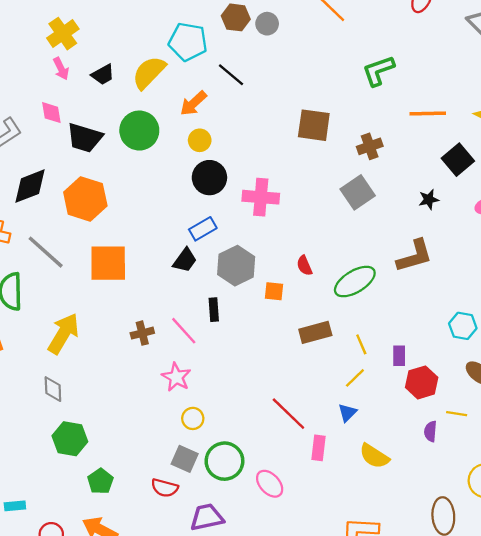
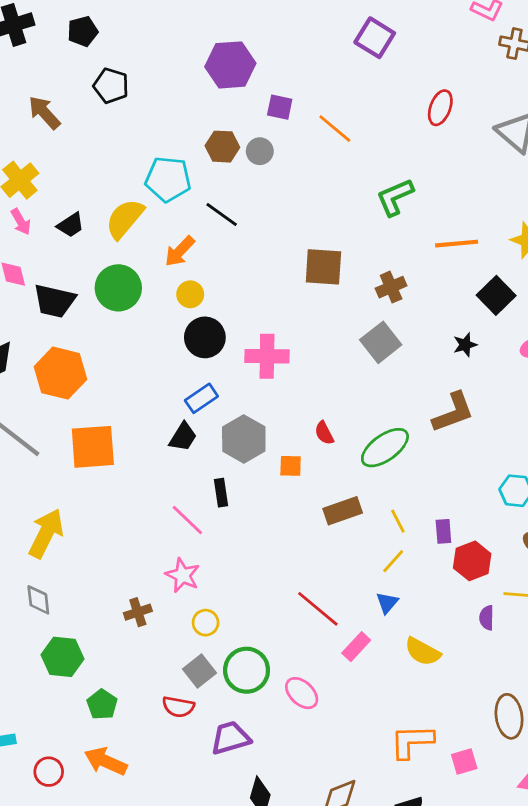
brown cross: (142, 333) -> (138, 612), moved
pink rectangle: (319, 448) -> (356, 647), turned 40
gray square: (185, 459) -> (199, 671), turned 32

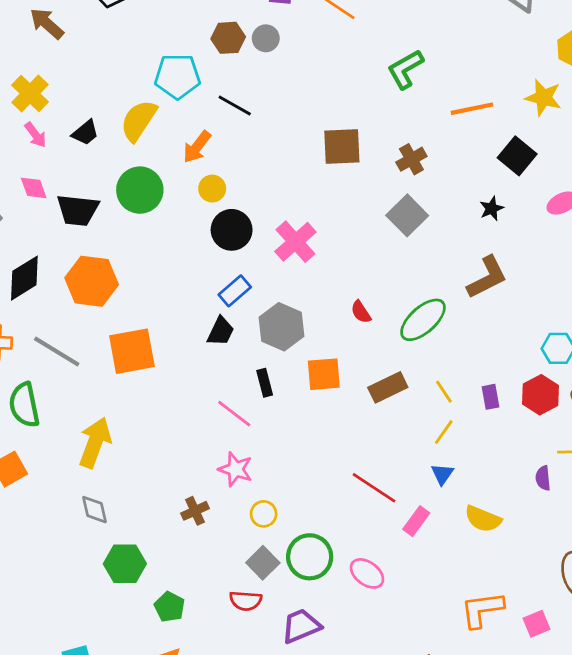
pink cross: (267, 356) -> (295, 242), turned -36
orange square: (291, 466) -> (324, 374), moved, size x1.5
red hexagon: (472, 561) -> (540, 395), moved

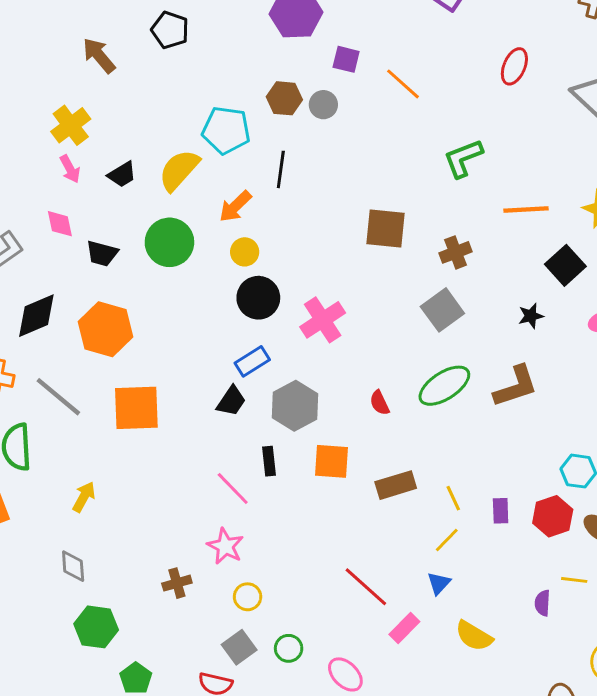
black line: (235, 105) -> (281, 169), turned 60
black trapezoid: (78, 210) -> (102, 253), size x0.7
green ellipse: (423, 320) -> (444, 386), moved
yellow arrow: (95, 443) -> (84, 497), size x0.6
green circle: (310, 557) -> (289, 648), size x0.6

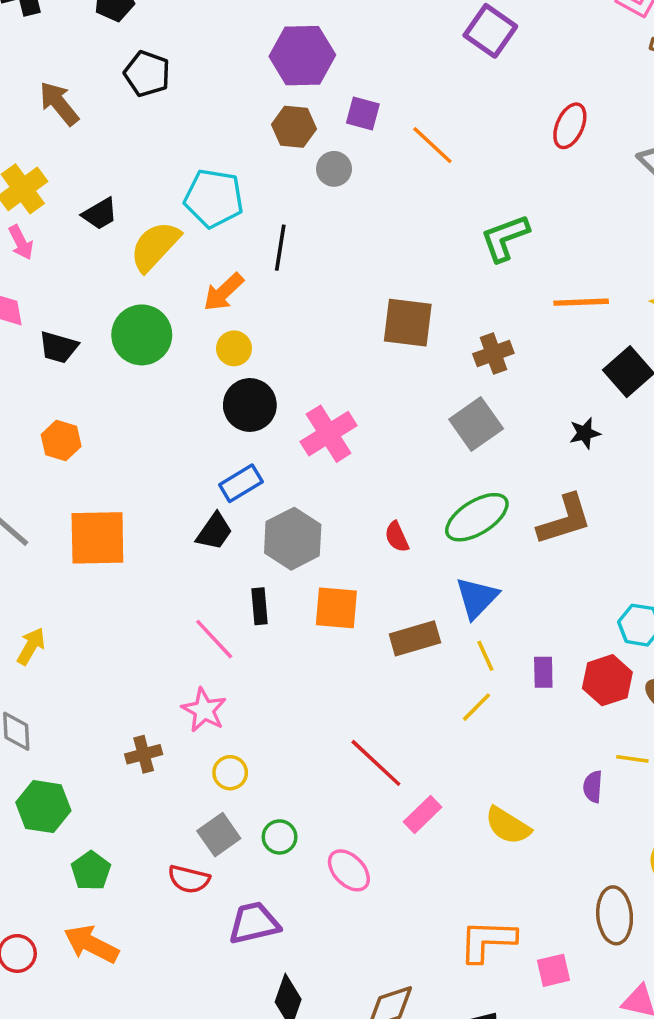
brown hexagon: (284, 98) -> (294, 127), moved
black trapezoid: (122, 174) -> (100, 214), moved
orange hexagon: (105, 329) -> (61, 440), size x0.6
blue triangle: (439, 583) -> (477, 598), moved, size x1.5

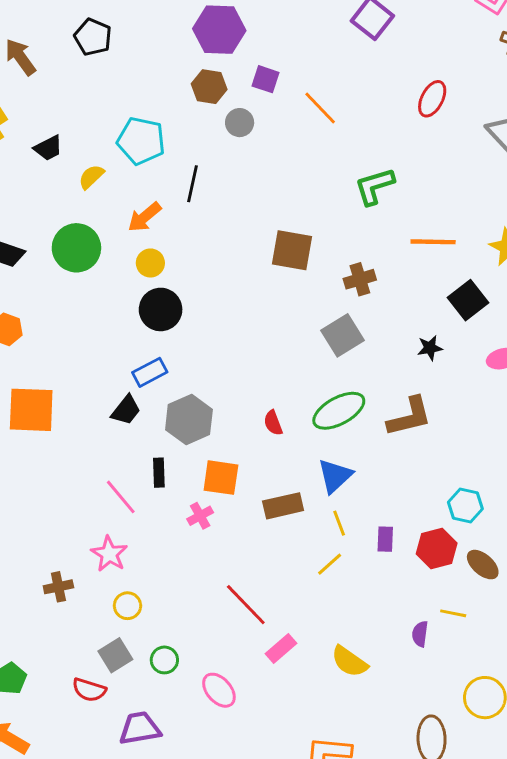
yellow semicircle: (155, 246) -> (91, 177), size x0.6
pink cross: (329, 434) -> (200, 516), moved, size x0.6

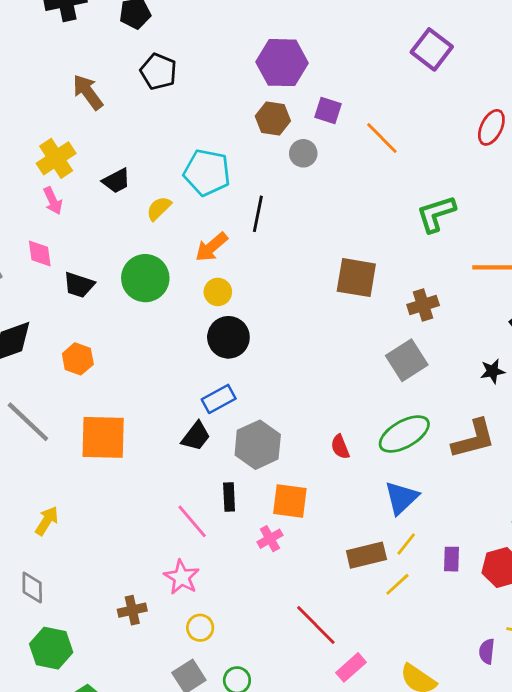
brown rectangle: (283, 506) -> (366, 555), moved
yellow line: (339, 523) -> (406, 544), turned 60

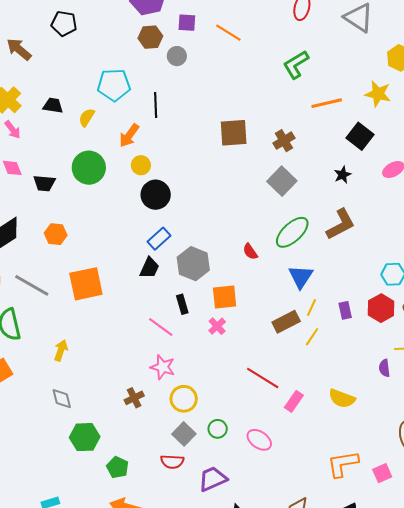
black trapezoid: (116, 181) -> (53, 106), turned -130
green L-shape: (436, 214) -> (296, 65), moved
yellow circle: (200, 628) -> (184, 399), size x1.4

